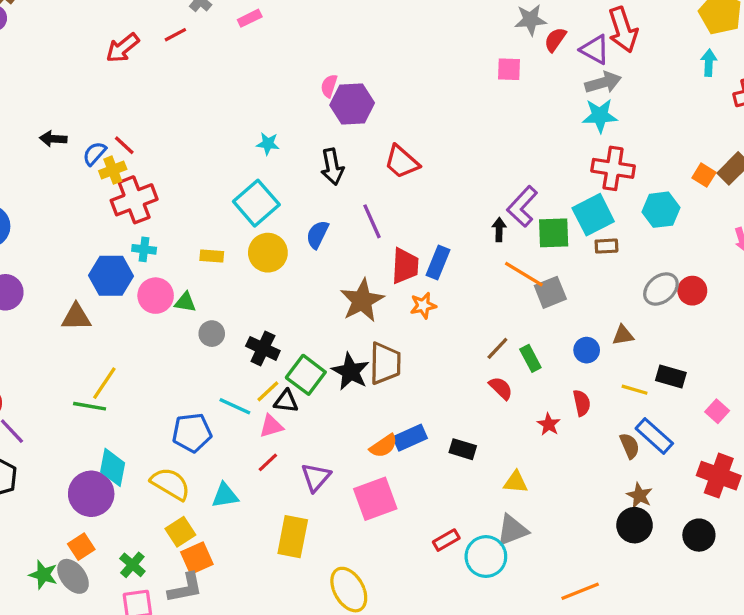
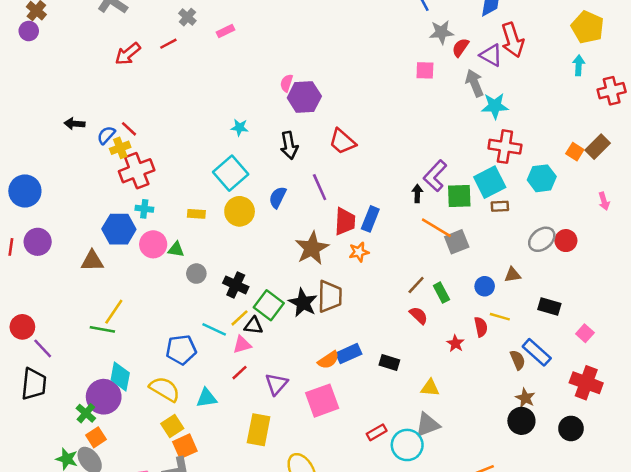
gray arrow: (603, 83) -> (474, 83), moved, turned -96
yellow line: (635, 390) -> (500, 317), moved
green cross: (132, 565) -> (86, 413), moved

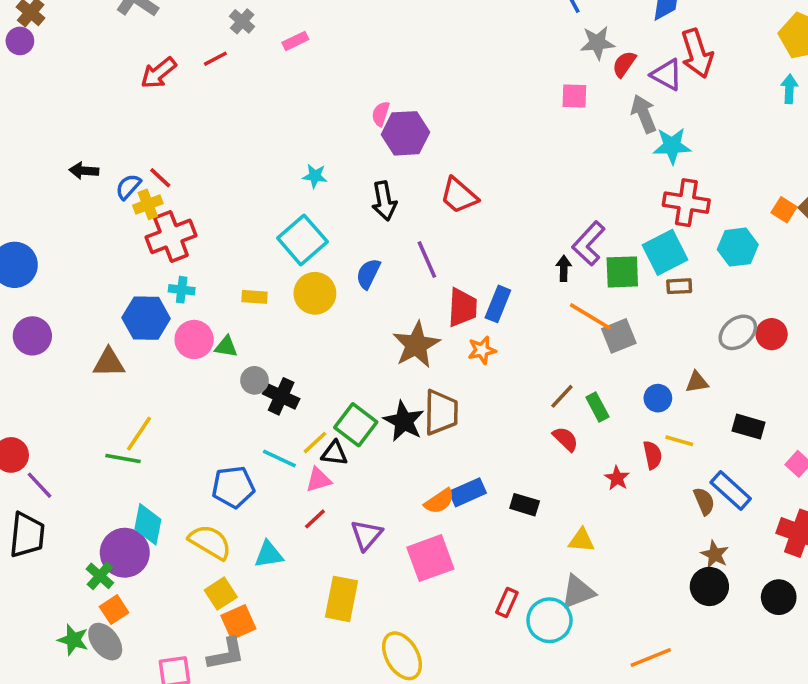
black cross: (236, 285) -> (281, 396), moved
red rectangle: (377, 432) -> (507, 602), turned -36

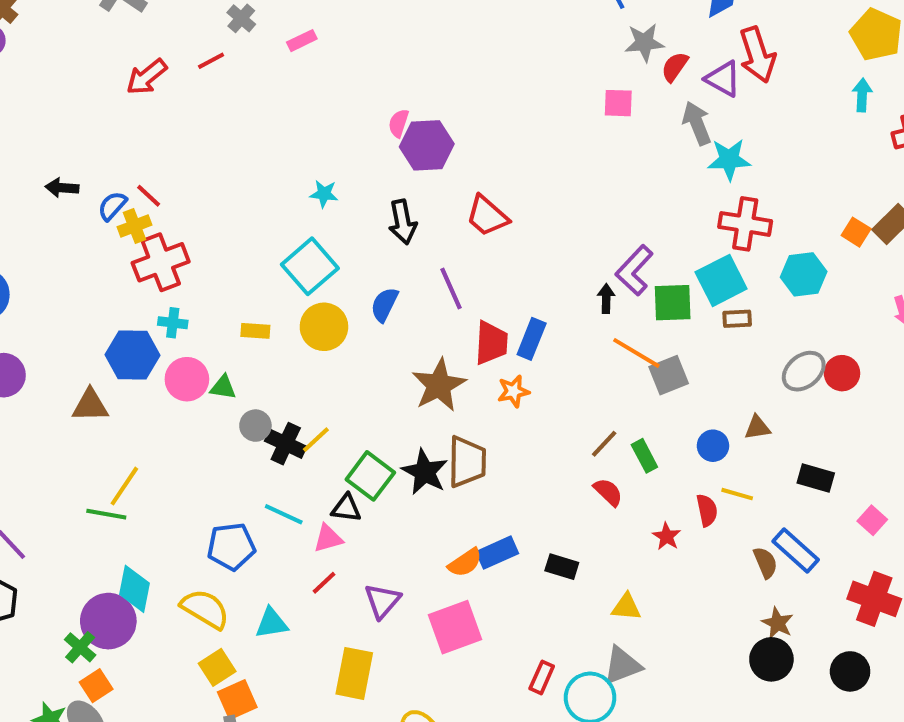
yellow line: (315, 443) -> (316, 440), moved

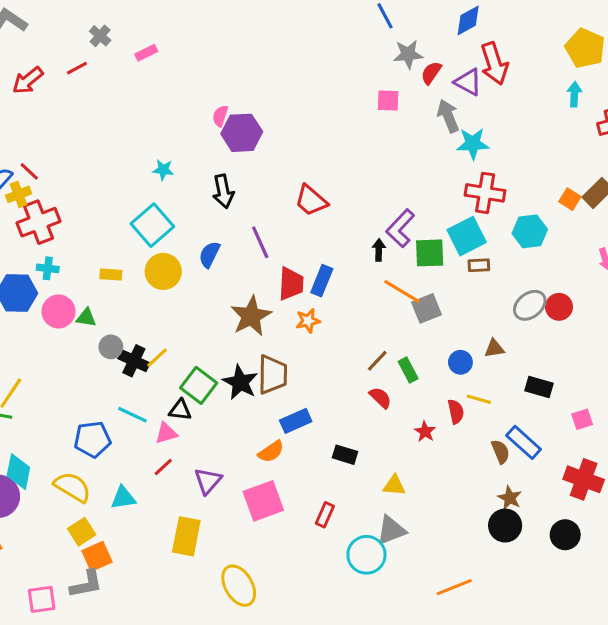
red trapezoid: (487, 216) -> (311, 201), moved
pink square: (872, 520) -> (582, 419), turned 30
blue rectangle: (497, 553) -> (296, 421), moved
red rectangle: (542, 677) -> (325, 515), moved

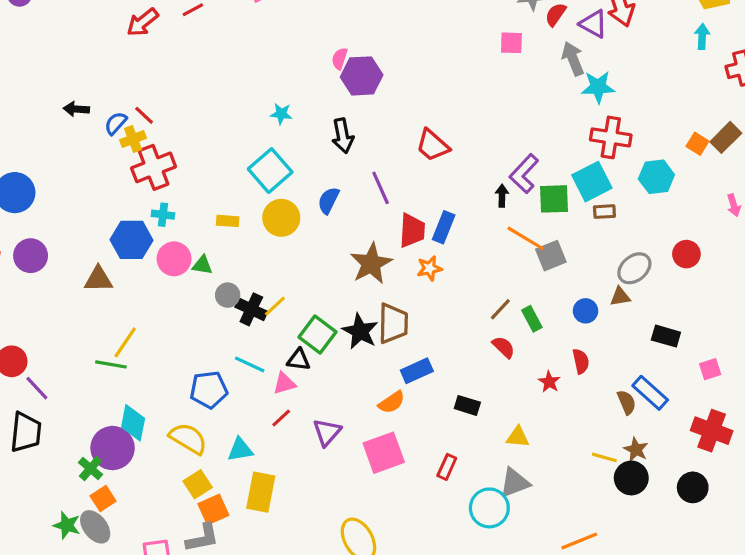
gray ellipse: (530, 305) -> (634, 268), moved
yellow line: (479, 399) -> (604, 457), moved
yellow rectangle: (186, 536) -> (261, 492), moved

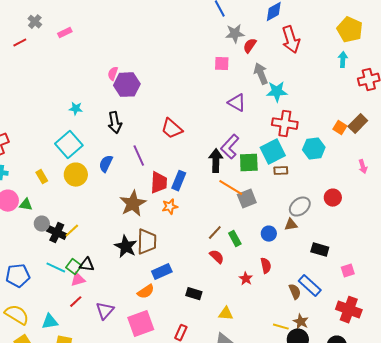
purple triangle: (593, 24) -> (237, 103), moved
black arrow: (502, 196) -> (216, 161), size x1.6
yellow rectangle: (228, 221) -> (42, 177), turned 56
green square: (317, 334) -> (74, 267), moved, size x0.7
blue pentagon: (209, 390) -> (18, 276), moved

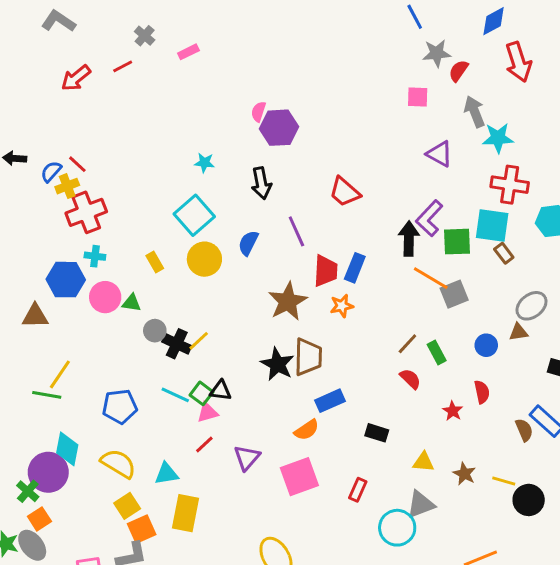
cyan square: (273, 152) -> (492, 226), turned 35
brown rectangle: (281, 171) -> (504, 253), turned 56
brown star: (301, 322) -> (464, 474), moved

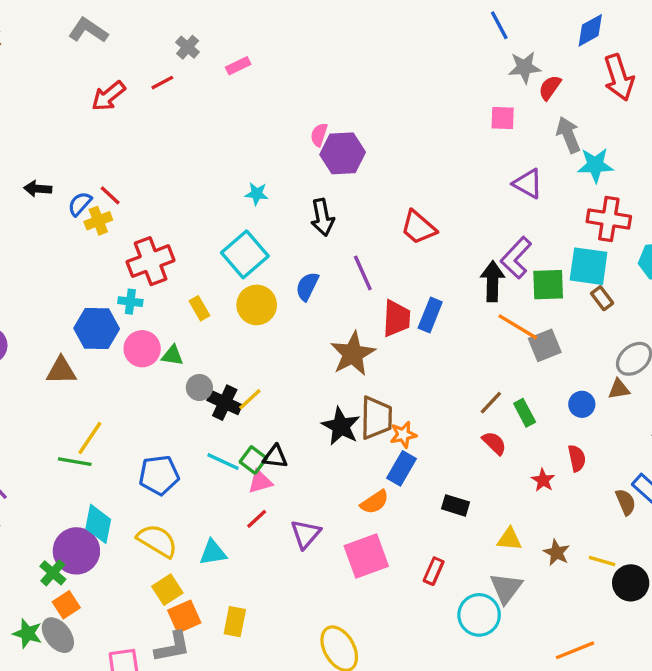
red cross: (86, 212) -> (151, 261), moved
orange star: (342, 306) -> (403, 435), moved
blue rectangle: (330, 401) -> (402, 468), turned -36
gray triangle: (421, 504) -> (506, 588), turned -32
yellow rectangle: (185, 513) -> (235, 622), moved, size x0.7

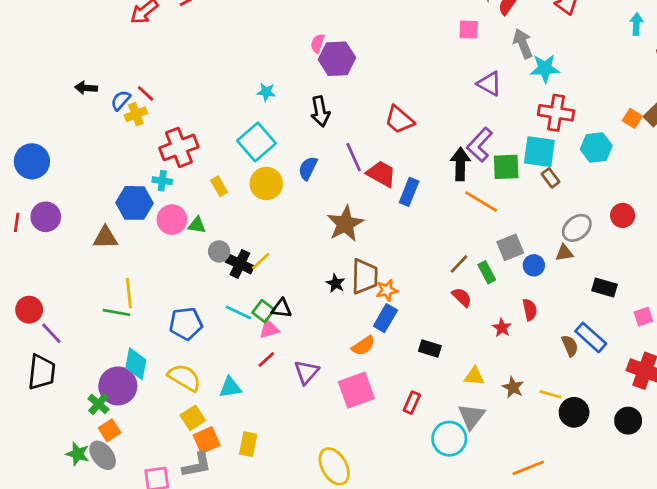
red trapezoid: (397, 318) -> (381, 174), moved, turned -64
gray square: (545, 345) -> (510, 247), moved
black star: (341, 426) -> (336, 283), size x0.6
yellow line: (90, 438) -> (129, 293), turned -40

